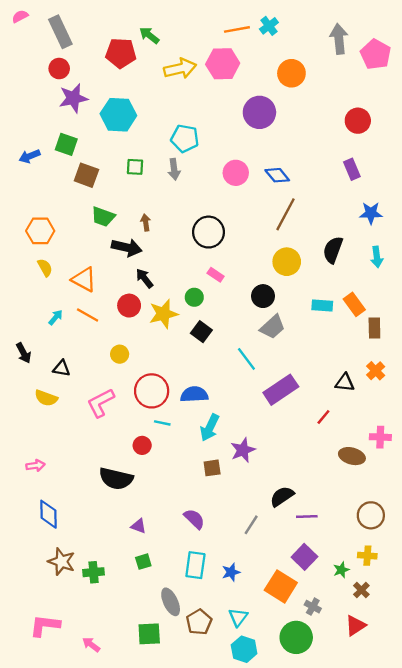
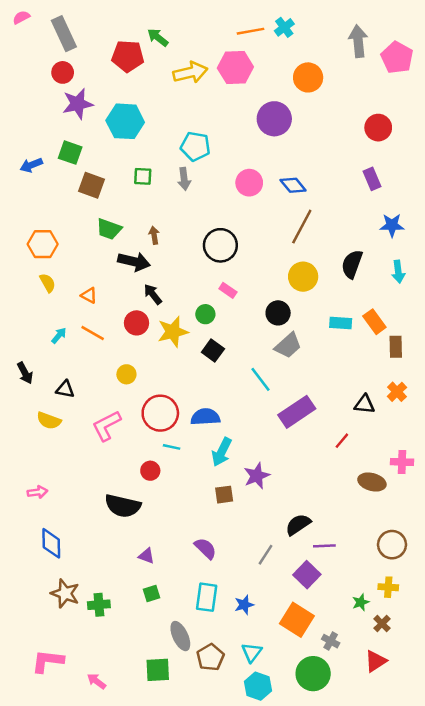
orange triangle: (84, 279) -> (89, 295), size x0.6
purple square: (304, 557) -> (307, 575), moved

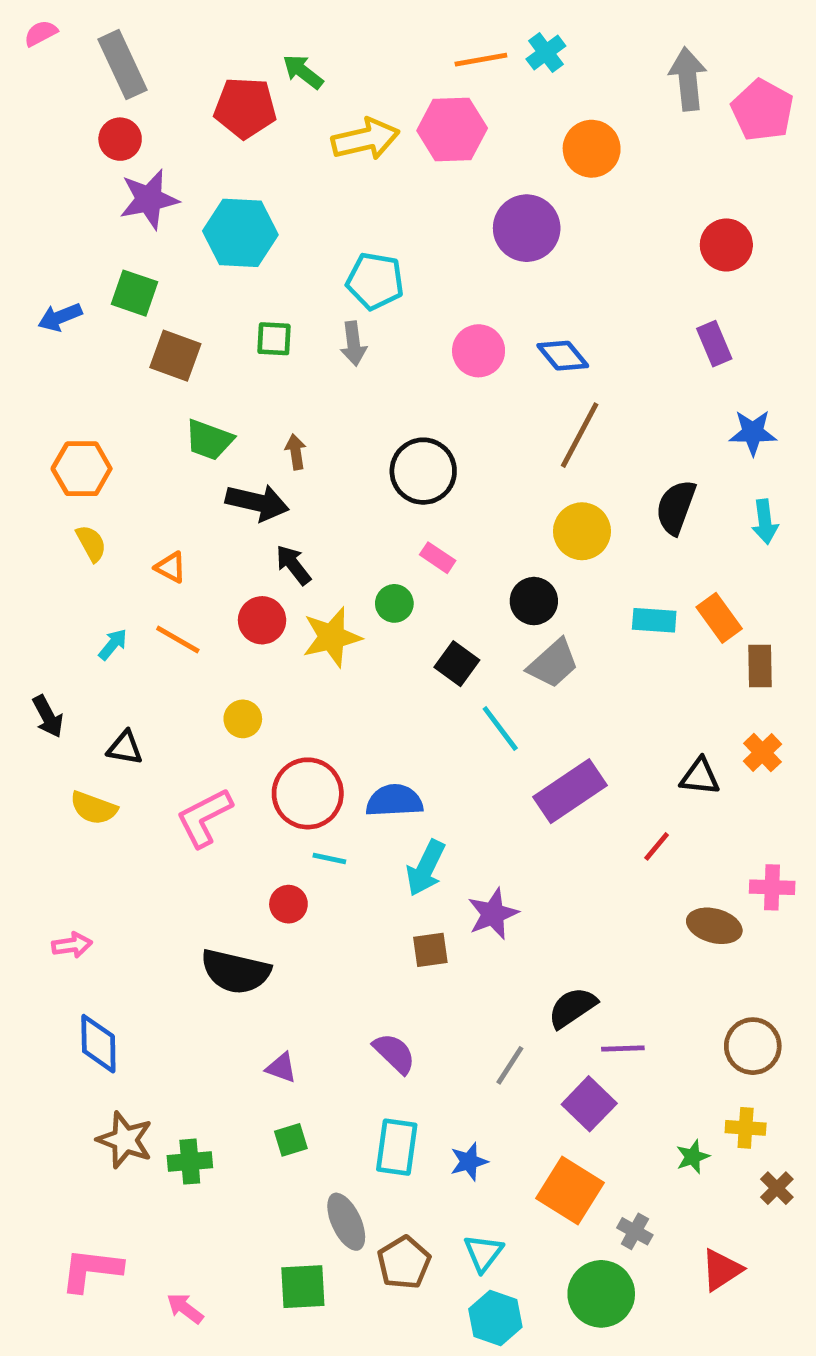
black square: (213, 350) -> (457, 664), moved
brown cross: (382, 624) -> (777, 1188), moved

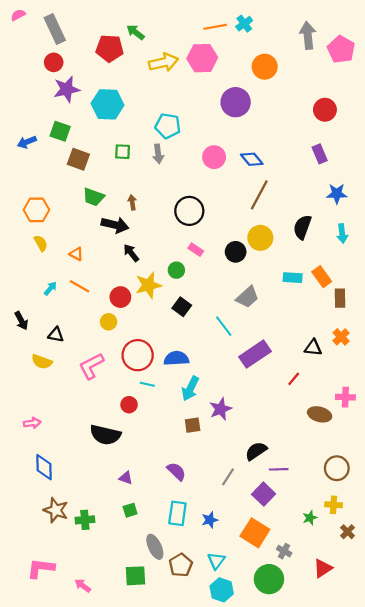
black circle: (534, 601) -> (236, 252), moved
red circle: (262, 620) -> (120, 297), moved
black square: (457, 664) -> (182, 307), moved

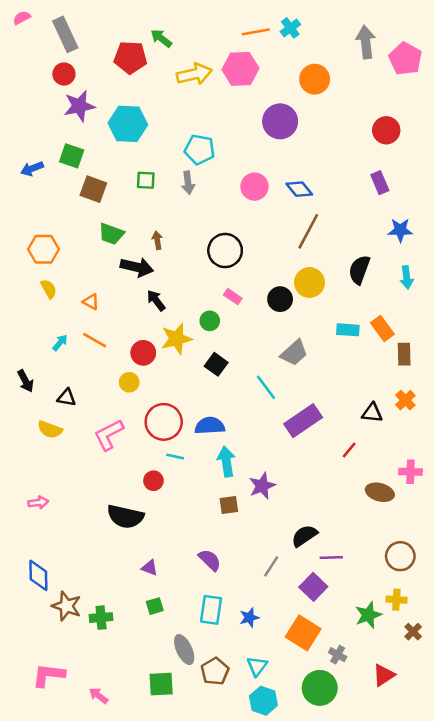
cyan arrow: (190, 389) -> (226, 462), turned 145
blue diamond: (44, 467) -> (38, 575), moved
green star: (310, 518) -> (368, 615), size x1.5

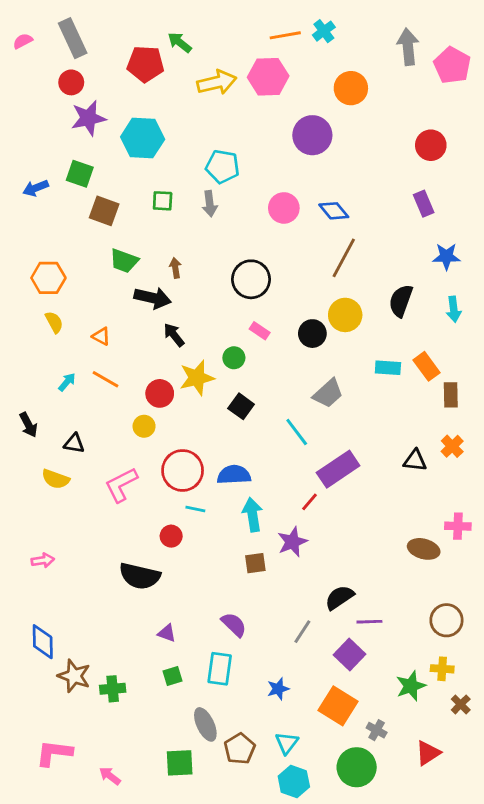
pink semicircle: (22, 18) -> (23, 41), moved
red line: (349, 450) -> (310, 502), moved
cyan rectangle: (211, 610) -> (220, 669), moved

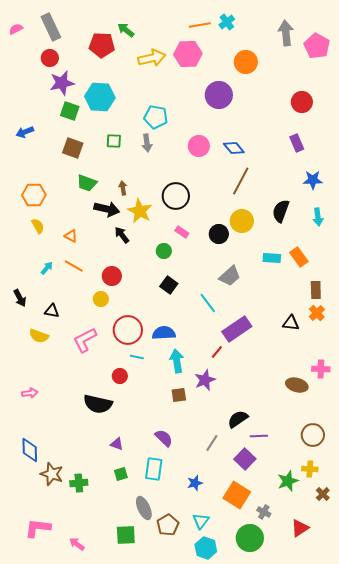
green square: (80, 174) -> (70, 111), moved
yellow star: (197, 378) -> (140, 211), moved, turned -30
brown rectangle: (451, 395) -> (316, 290), moved

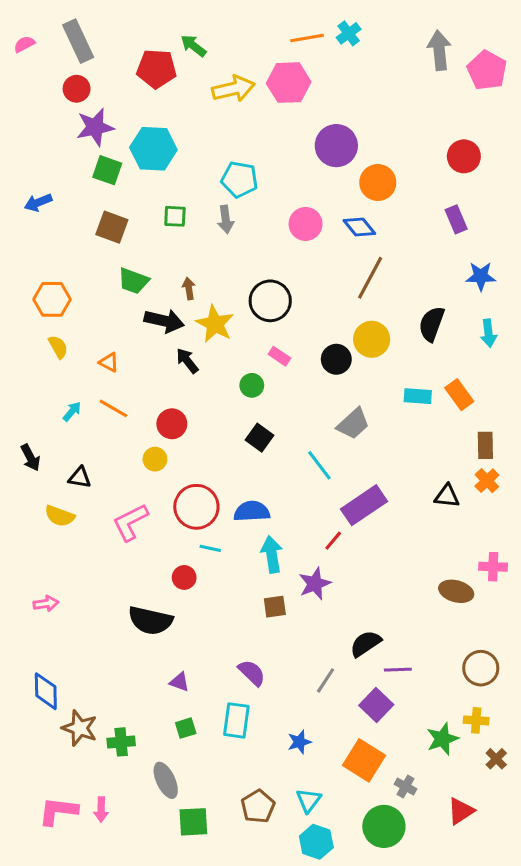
orange circle: (246, 62) -> (378, 182), moved
gray ellipse: (144, 508) -> (166, 780), moved
pink arrow: (77, 544) -> (101, 810), moved, turned -126

